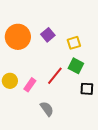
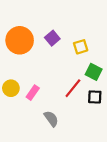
green square: (76, 66) -> (94, 72), moved
red line: (55, 76) -> (73, 88), moved

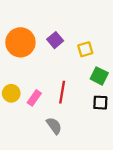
red line: (73, 88) -> (62, 92), moved, turned -30

